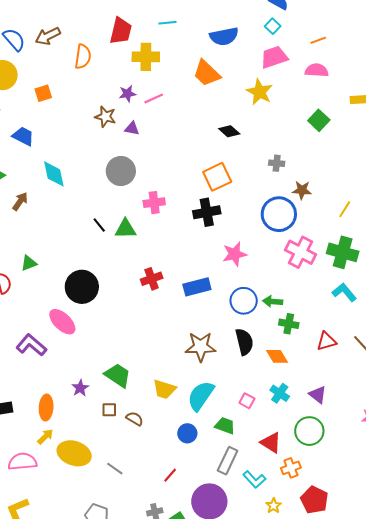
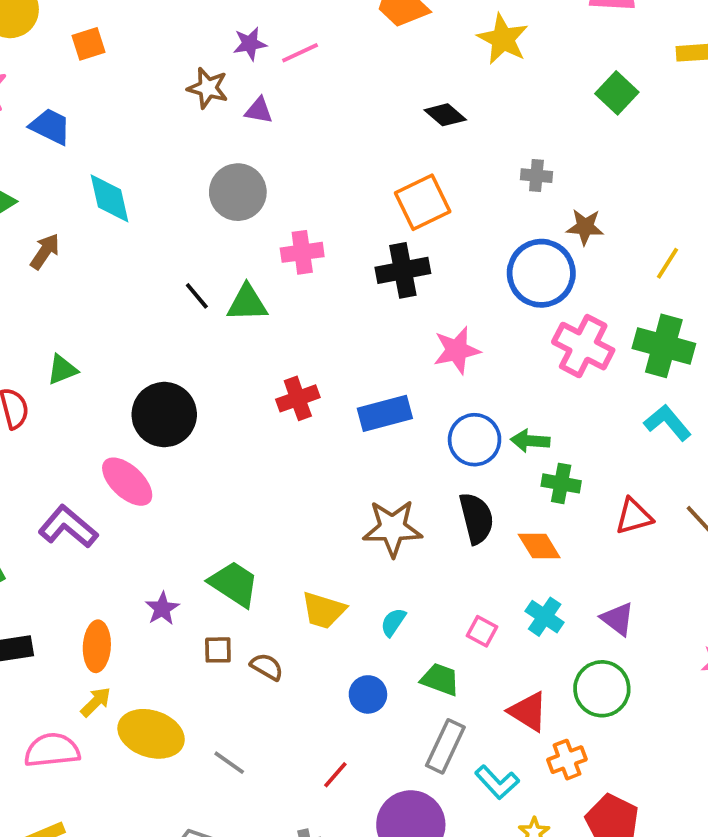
cyan semicircle: (201, 396) -> (393, 622), size x0.5

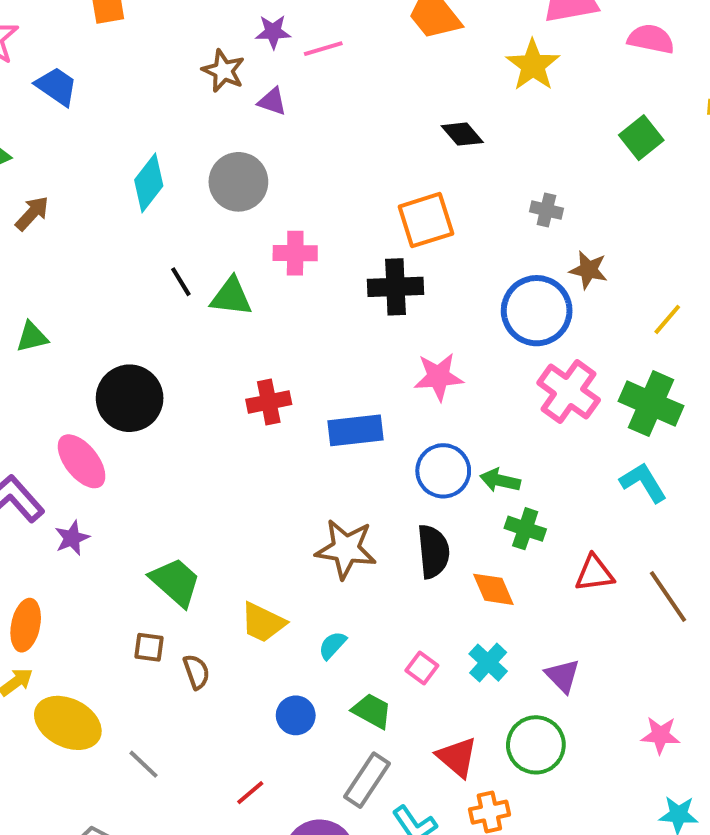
cyan diamond: (109, 198) -> (149, 183), moved, turned 42
purple star: (162, 609) -> (72, 538), moved
brown semicircle: (267, 667) -> (196, 672), turned 32

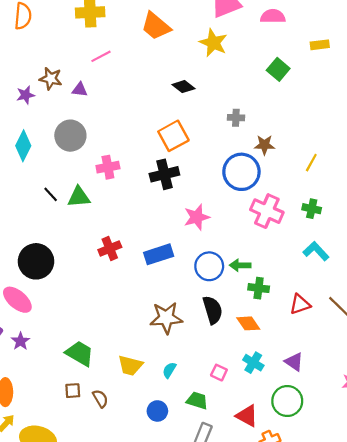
purple star: (273, 32) -> (26, 95), moved
green cross: (651, 404) -> (312, 209), size x0.6

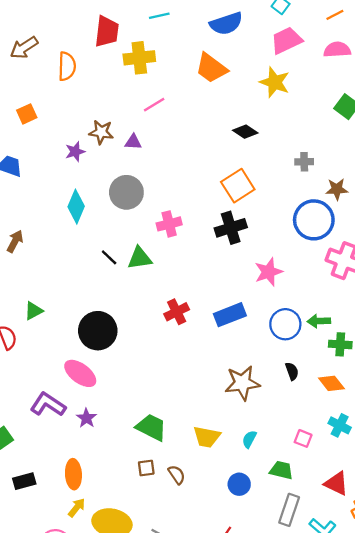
black semicircle: (213, 310) -> (292, 371), size x0.6

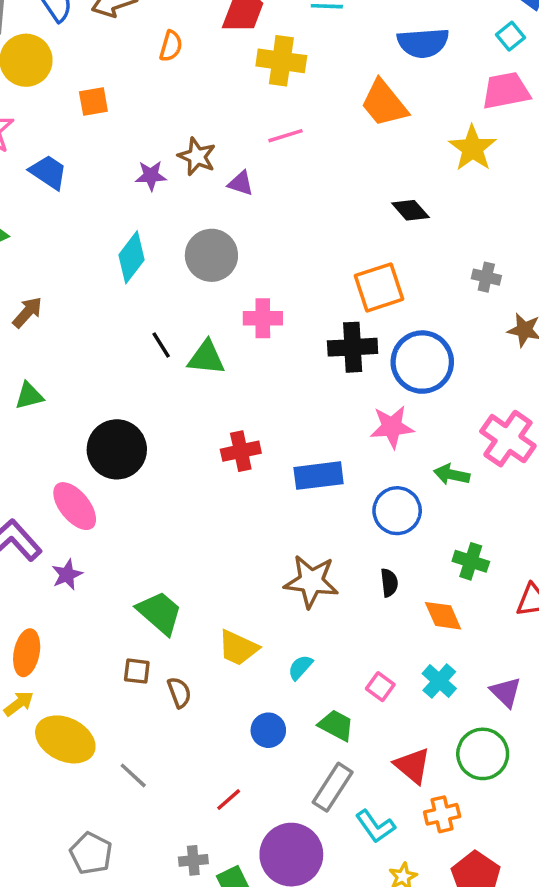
orange semicircle: (67, 66) -> (171, 46), size x0.7
blue circle: (314, 220) -> (422, 362), moved
brown arrow: (15, 241) -> (27, 312), moved
green arrow: (319, 321) -> (452, 475), moved

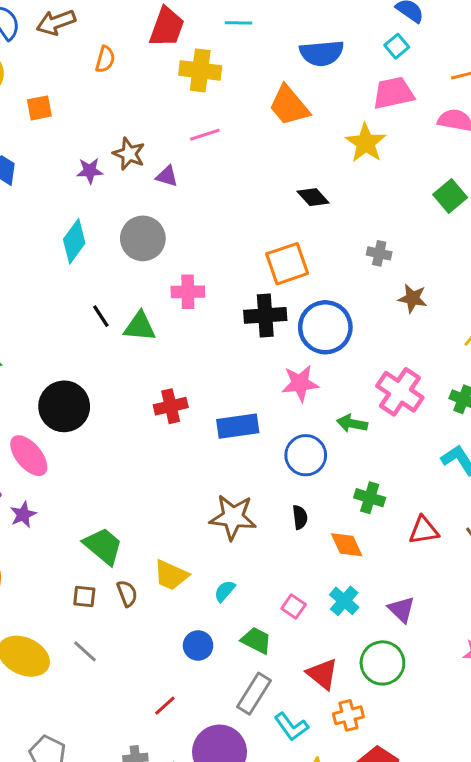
brown semicircle: (179, 692) -> (127, 593), moved
gray line: (133, 775) -> (85, 651), moved

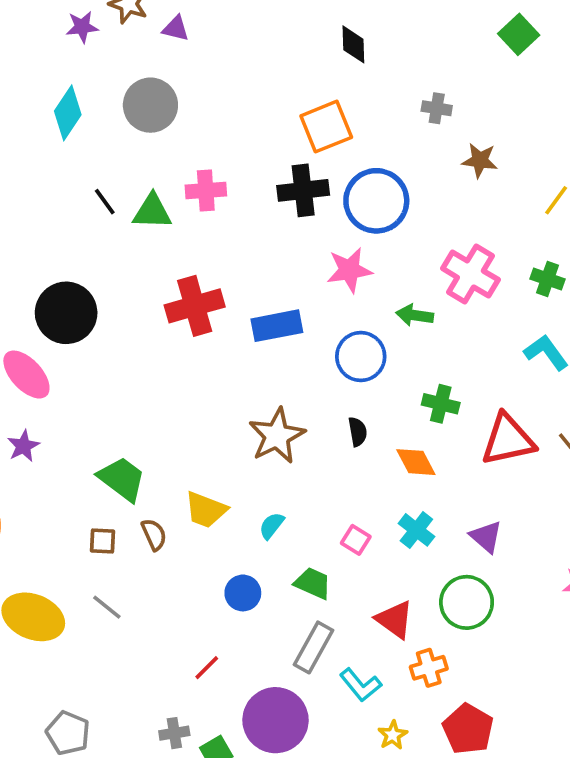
black diamond: (313, 197) -> (353, 44), turned 44
pink cross: (188, 292) -> (206, 190), moved
red cross: (171, 406) -> (195, 306), size x1.4
brown star: (233, 517) -> (277, 436), turned -30
red triangle: (424, 530) -> (508, 440), size x1.5

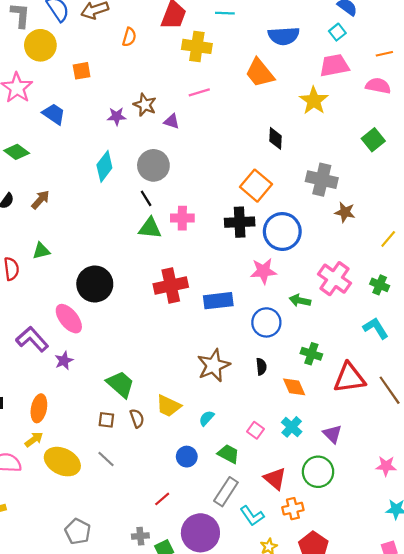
gray cross: (437, 108) -> (322, 180), size x1.8
orange square: (326, 127) -> (256, 186), turned -32
black line: (105, 202) -> (146, 198), moved

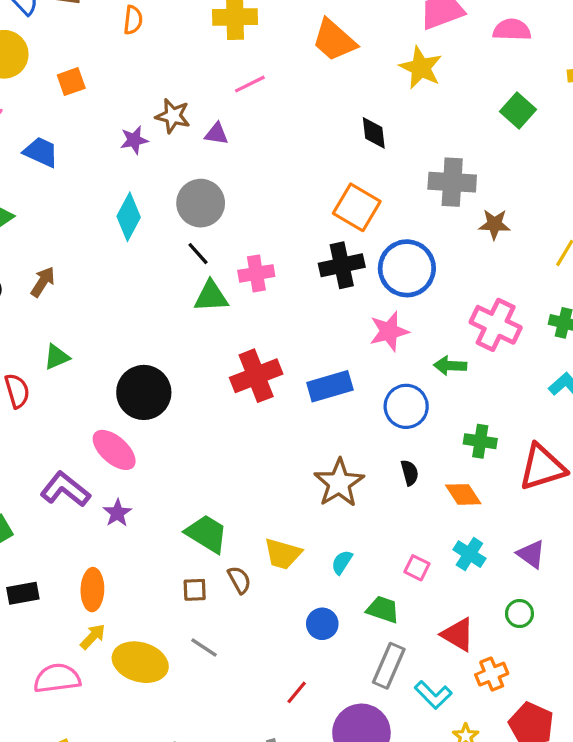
green circle: (318, 472) -> (519, 613), size x0.6

